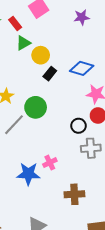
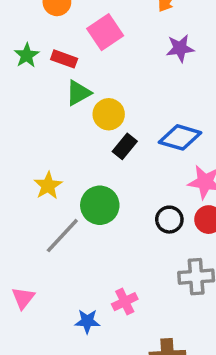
red rectangle: (15, 23) -> (64, 59), turned -32
black circle: (79, 126) -> (169, 220), moved
blue star: (28, 174) -> (87, 321), size x0.6

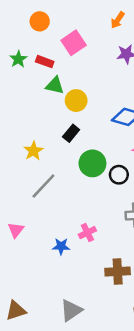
green triangle: (78, 93) -> (55, 85), turned 42
black rectangle: (125, 146) -> (71, 133), moved
green circle: (100, 205) -> (92, 163), moved

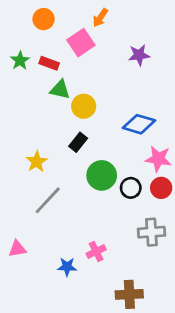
orange arrow: (118, 20) -> (100, 18), moved
pink triangle: (16, 230) -> (17, 249), turned 42

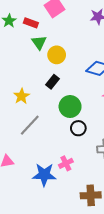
green triangle: (60, 90) -> (39, 42), turned 42
black circle: (131, 188) -> (78, 128), moved
blue star: (67, 267) -> (44, 175), size x1.6

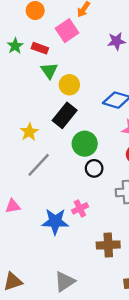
black rectangle: (52, 82) -> (65, 115), size x1.5

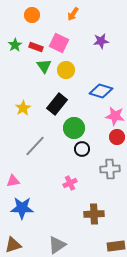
pink square: (67, 31) -> (59, 43), moved, turned -30
yellow circle: (69, 85) -> (66, 70), moved
yellow star: (29, 132) -> (23, 108), moved
blue star: (55, 221) -> (22, 208), moved

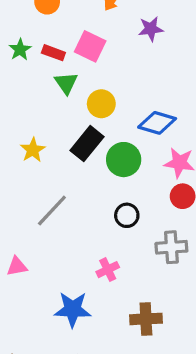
purple star: (101, 41) -> (151, 29), moved
yellow circle: (66, 70) -> (101, 104), moved
green circle: (74, 128) -> (124, 160), moved
blue star: (22, 208) -> (73, 309), moved

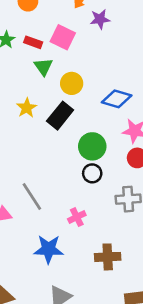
purple star: (151, 29) -> (100, 19), moved
yellow star: (33, 150) -> (27, 108), moved
green circle: (124, 160) -> (92, 146), moved
gray line: (52, 211) -> (32, 196), moved, turned -76

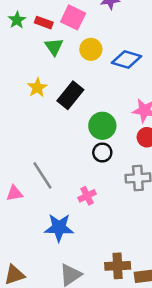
yellow circle: (72, 83) -> (91, 49), moved
blue diamond: (117, 99) -> (127, 60), moved
brown cross: (108, 257) -> (118, 266), moved

